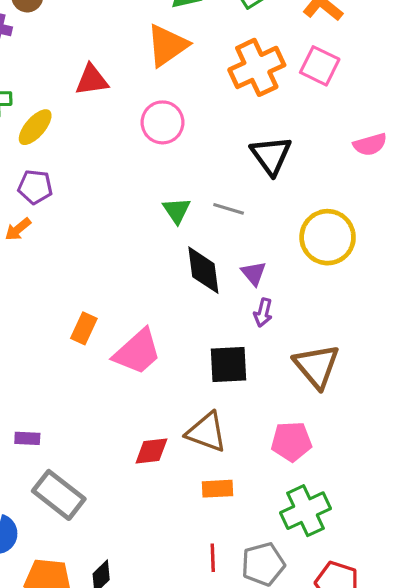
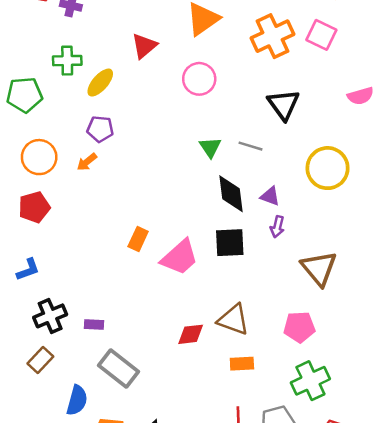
red triangle: (92, 80) -> (144, 46), turned -32
purple triangle: (254, 273) -> (270, 196), turned -30
black square: (229, 364) -> (230, 243), moved

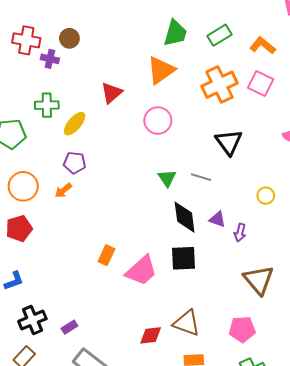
yellow circle: (328, 168) -> (266, 196), size x0.5
purple arrow: (277, 227) -> (240, 233), moved
purple rectangle: (94, 325) -> (69, 327), turned -35

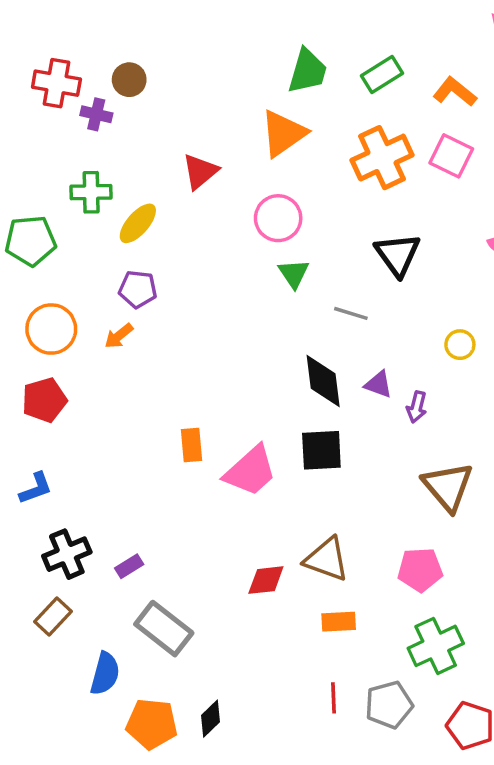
green triangle: (167, 178) -> (294, 274), moved
orange rectangle: (106, 255) -> (192, 445), turned -30

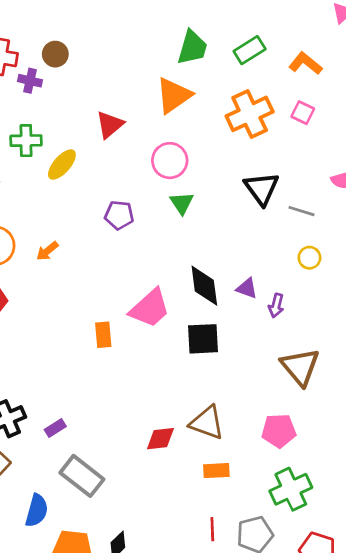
pink square: (451, 156) -> (303, 113), size x0.7
purple pentagon: (138, 289) -> (119, 215), moved
gray line: (351, 313) -> (301, 211), moved
pink trapezoid: (250, 471) -> (150, 308), moved

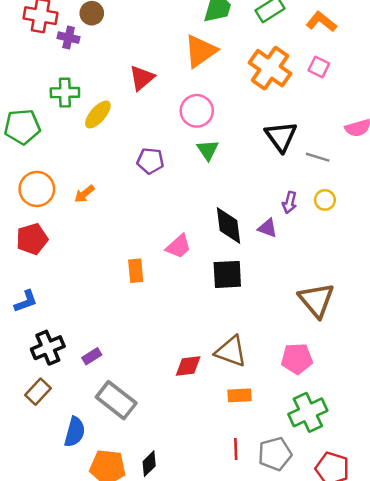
orange cross: (250, 114) -> (270, 68), turned -30
purple arrow: (276, 306) -> (290, 202), moved
pink trapezoid: (150, 308) -> (178, 246), size x0.7

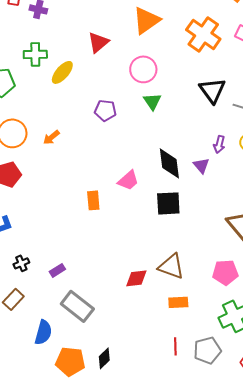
purple triangle: (268, 228) -> (201, 165), turned 30
black cross: (48, 348) -> (21, 263), size x0.6

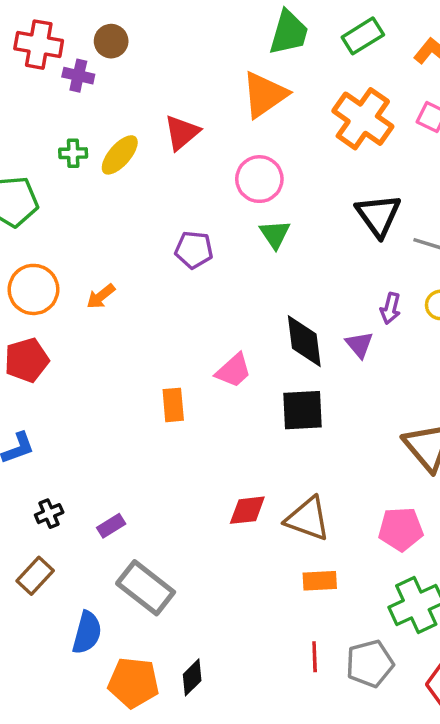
green cross: (35, 54) -> (73, 153), size x0.7
yellow ellipse: (62, 72) -> (120, 155), moved
red diamond: (136, 278) -> (247, 510), moved

